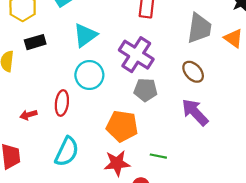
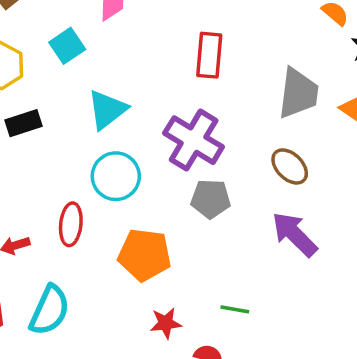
orange pentagon: (122, 126) -> (145, 255), moved
cyan semicircle: (67, 152) -> (50, 310), moved
red star: (117, 163) -> (166, 323), size x0.7

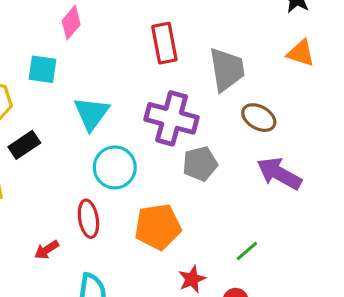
cyan square: (67, 46) -> (43, 69), turned -32
gray trapezoid: (298, 93) -> (227, 70), moved
green line: (235, 309) -> (247, 251), turned -35

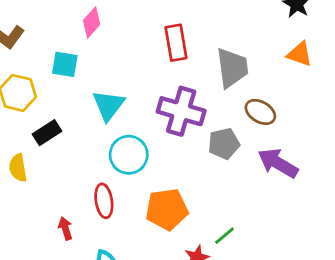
gray pentagon: (200, 164) -> (224, 144), moved
red arrow: (47, 250) -> (65, 228), turned 105
green line: (247, 251) -> (225, 236), moved

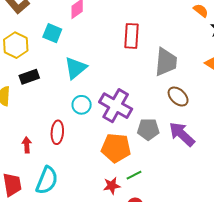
purple cross: (181, 111) -> (116, 106), moved
gray pentagon: (224, 144) -> (148, 129), moved
cyan circle: (129, 155) -> (82, 105), size x0.7
orange pentagon: (167, 209) -> (116, 148), moved

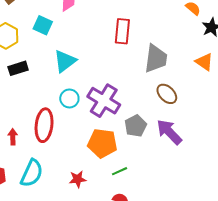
gray pentagon: (148, 129) -> (136, 126), turned -30
red ellipse: (57, 132) -> (44, 125), size x1.4
red star: (112, 186) -> (78, 179), moved

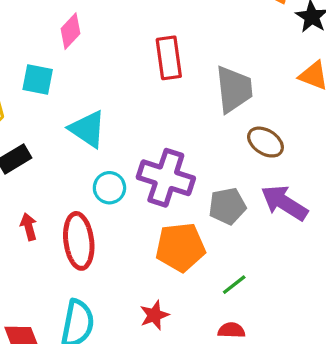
cyan triangle: (65, 61) -> (87, 129), turned -35
gray pentagon: (136, 126) -> (227, 206), turned 30
red arrow: (13, 137) -> (29, 227), moved
green line: (120, 171) -> (234, 285), moved

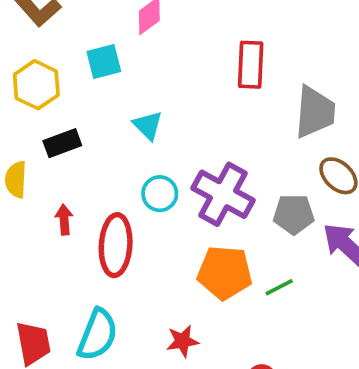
cyan square: (38, 79) -> (104, 62), turned -36
cyan triangle: (87, 129) -> (148, 125), size x0.7
gray pentagon: (227, 206) -> (294, 214), moved
green line: (234, 285) -> (279, 287), moved

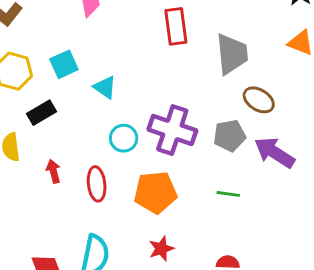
cyan square: (104, 62) -> (64, 64), moved
red ellipse: (116, 245) -> (97, 184), size x0.7
orange pentagon: (225, 273) -> (155, 192), moved
green line: (279, 287) -> (228, 194), turned 45

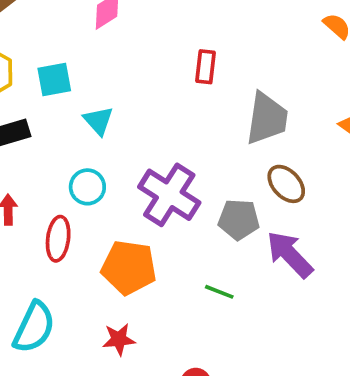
red rectangle: (176, 26) -> (206, 67), size x0.7
cyan circle: (124, 138) -> (87, 187), moved

